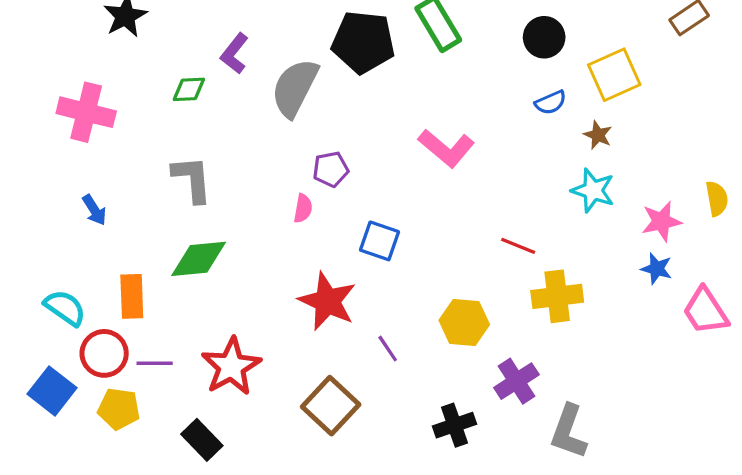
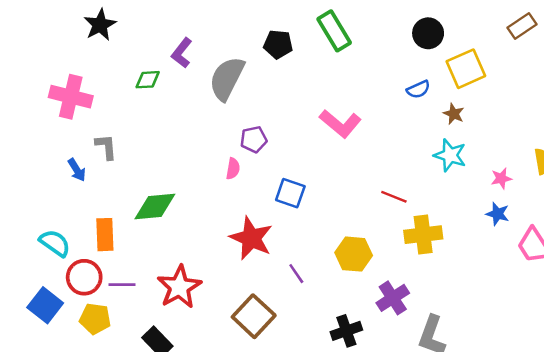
black circle: (544, 37) -> (428, 33), moved
black pentagon: (363, 42) -> (278, 44), size x0.6
gray L-shape: (192, 179) -> (106, 147), moved, size x0.7
pink star: (661, 221) -> (501, 178), size x0.7

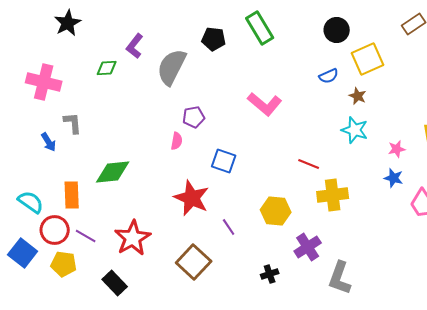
purple line: (122, 285) -> (86, 236), turned 30
black cross: (346, 331) -> (270, 274), size x0.7

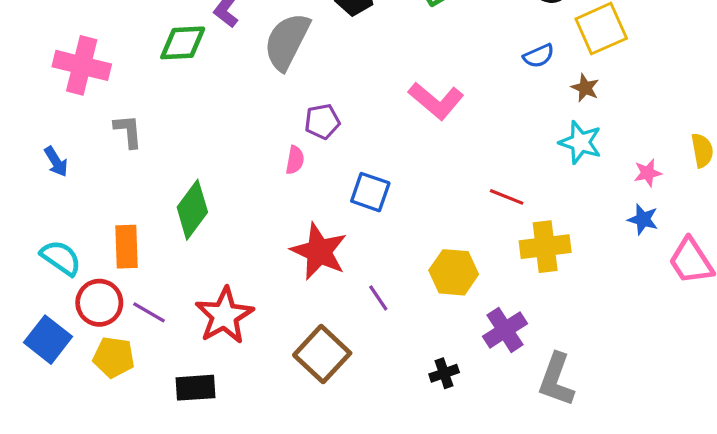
green diamond: (107, 68) -> (183, 43), size x1.4
blue arrow: (49, 142) -> (56, 162), moved
green diamond: (113, 172) -> (192, 210), turned -48
black rectangle: (115, 283) -> (196, 388), turned -50

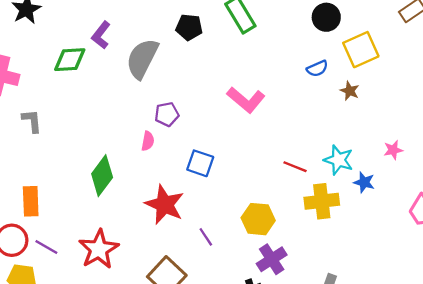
cyan star: (580, 142) -> (339, 160), moved
green diamond: (192, 210) -> (102, 176), moved
blue star: (643, 219) -> (364, 182), moved
purple cross: (505, 330) -> (272, 259), moved

